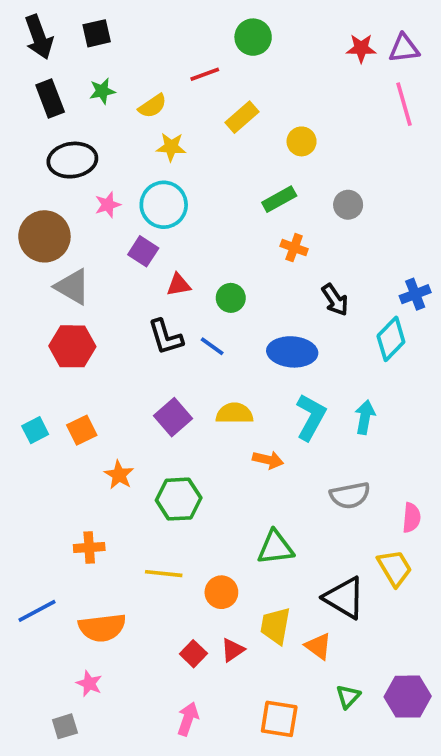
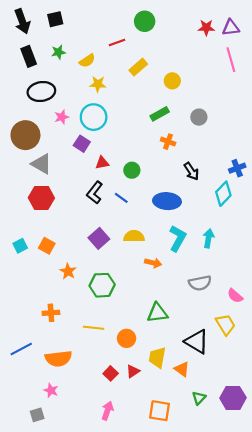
black L-shape: (166, 337) -> (95, 193), turned 55
orange square: (82, 430) -> (47, 246), turned -35
pink semicircle: (411, 518) -> (235, 296), turned 126

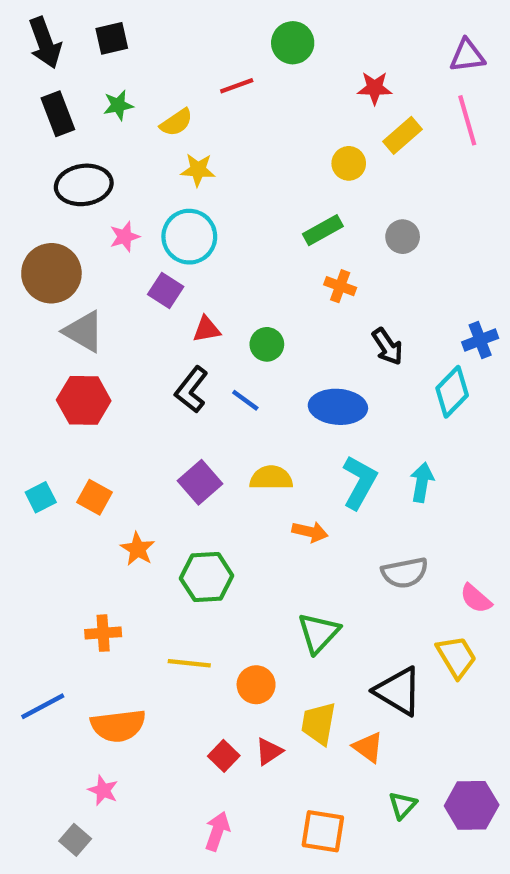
red star: (206, 28) -> (375, 88), moved
yellow rectangle: (138, 67) -> (403, 135), moved
green triangle: (157, 313) -> (319, 633), turned -40
gray square: (37, 415) -> (75, 840), turned -32

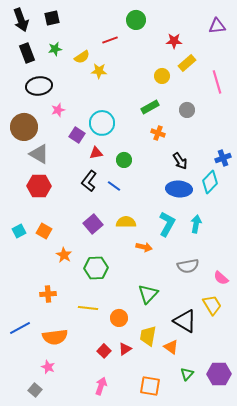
pink line: (467, 120) -> (217, 82), moved
yellow star: (198, 170) -> (99, 71), moved
cyan circle: (189, 237) -> (102, 123), moved
blue ellipse: (338, 407) -> (179, 189), moved

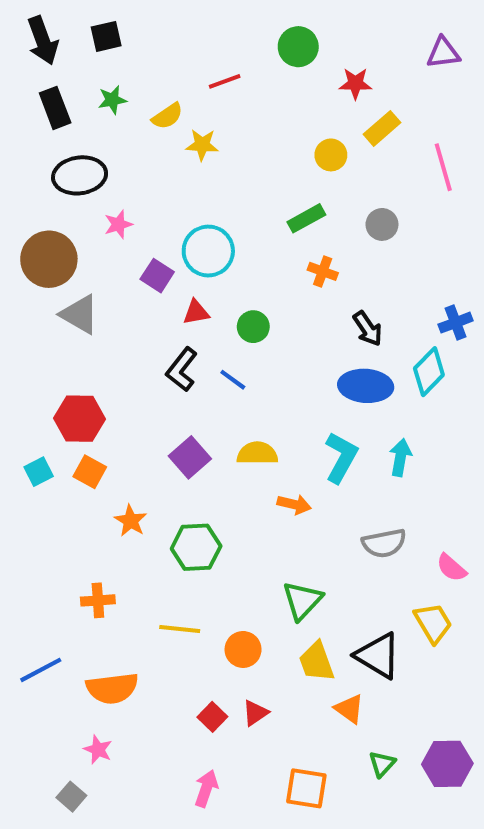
green circle: (136, 20) -> (298, 47), moved
red hexagon: (39, 186) -> (80, 419), moved
yellow trapezoid: (148, 336) -> (317, 662), moved, turned -30

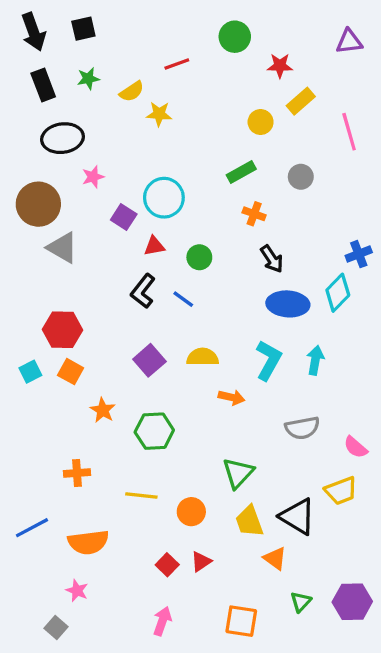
black arrow: (368, 329) -> (272, 259), moved
yellow trapezoid: (433, 623) -> (341, 491), turned 100

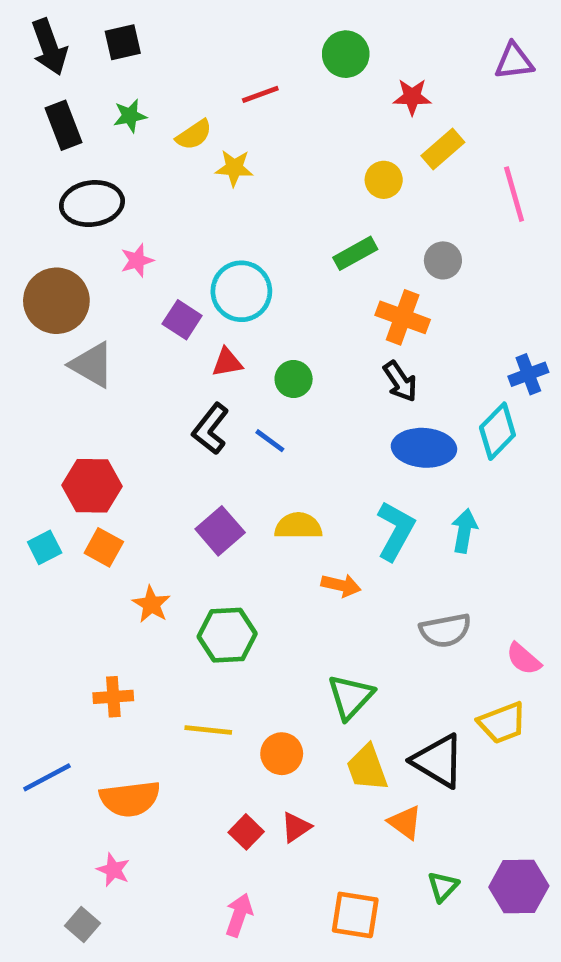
orange cross: (254, 214) -> (403, 317), moved, size x1.5

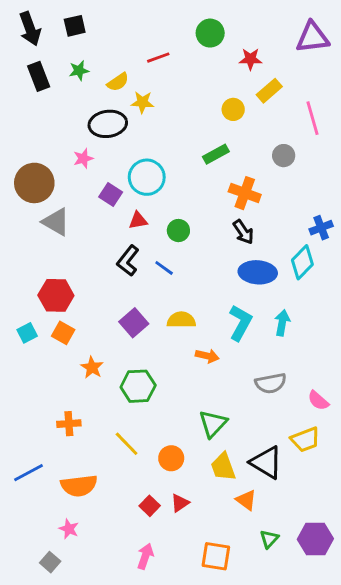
purple triangle: (514, 61) -> (312, 37), size x1.4
black ellipse: (92, 204) -> (108, 124), moved
gray circle: (443, 260) -> (284, 156), moved
yellow line: (208, 730) -> (127, 444), turned 40

